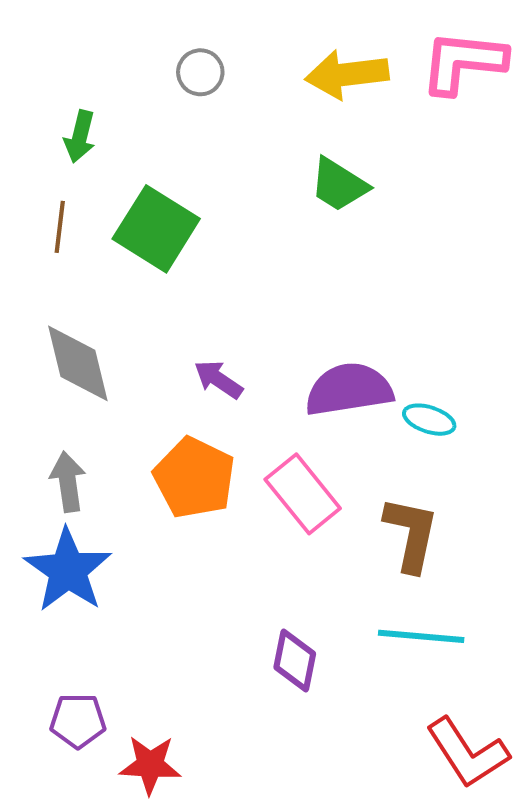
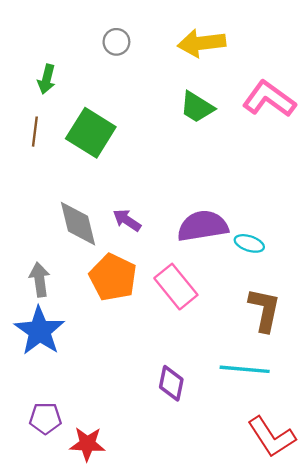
pink L-shape: (463, 62) -> (269, 99), moved, turned 30
gray diamond: (78, 363) -> (78, 224), moved
brown L-shape: (411, 534) -> (264, 310), moved

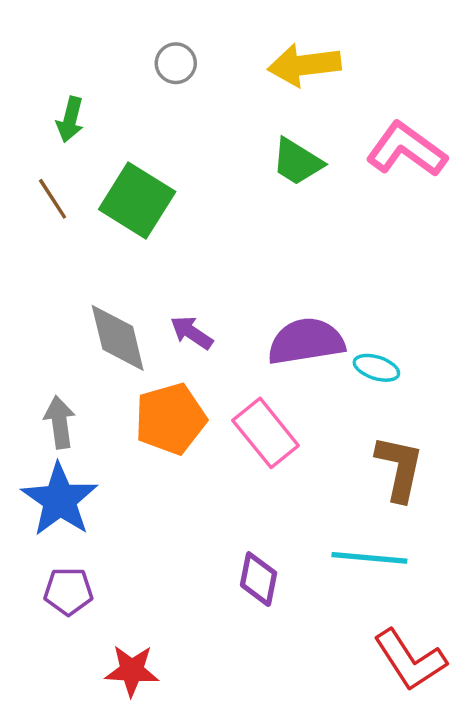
brown line: (35, 132) -> (53, 199), turned -40
orange pentagon: (113, 277) -> (170, 419), turned 30
purple pentagon: (45, 418) -> (68, 591), moved

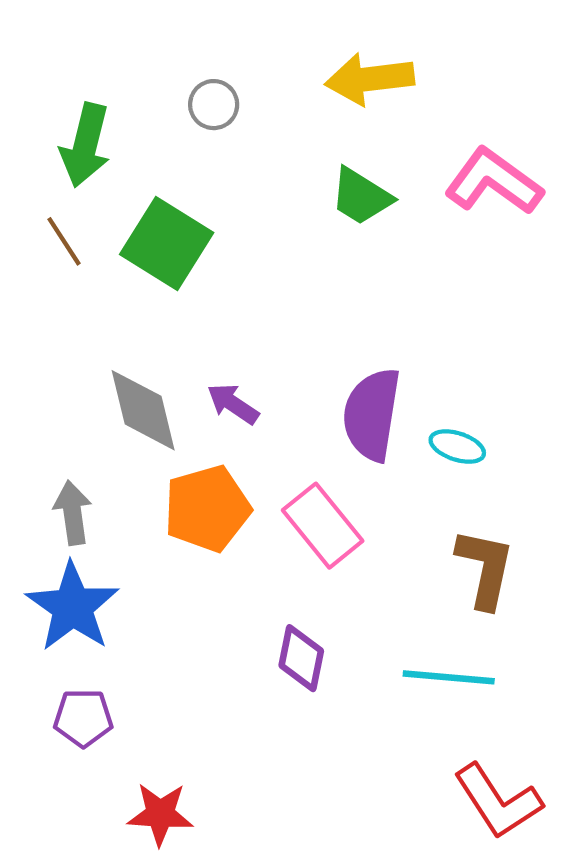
gray circle: (176, 63) -> (214, 105), moved
green arrow: (70, 120) -> (85, 145), size x1.5
purple semicircle: (306, 341) -> (372, 414), turned -72
purple diamond: (259, 579) -> (301, 658), moved

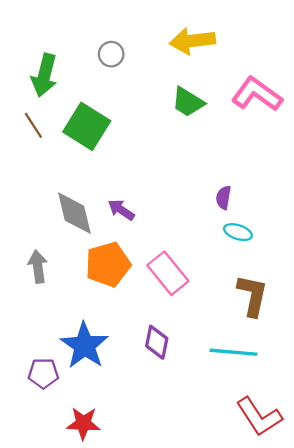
purple semicircle: (372, 414) -> (223, 198), moved, size x0.5
blue star: (73, 607) -> (84, 346), moved

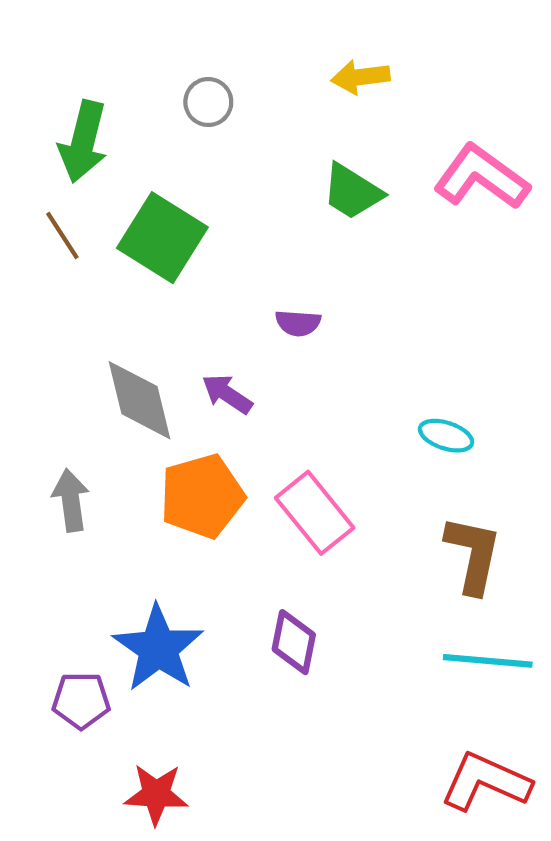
yellow arrow: (192, 41) -> (361, 77), size x0.7
purple semicircle: (223, 198) -> (298, 323), moved, turned -95
cyan line: (234, 352) -> (488, 661), moved
red L-shape: (259, 417) -> (486, 782), turned 147

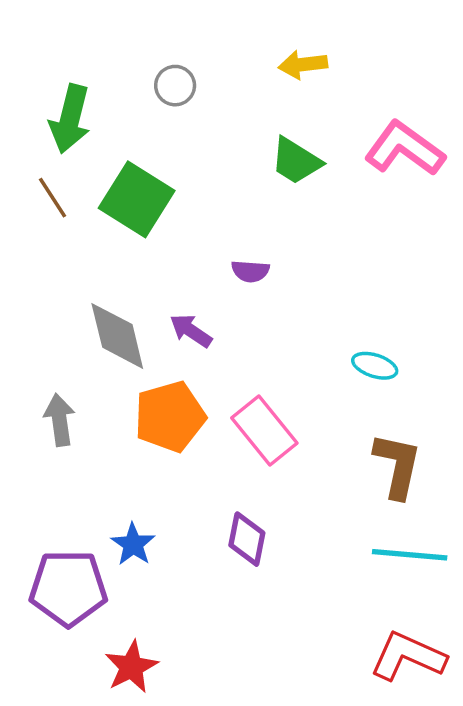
blue star: (158, 648) -> (133, 544), size x0.6
purple pentagon: (81, 700) -> (68, 588), size x1.6
red star: (156, 794) -> (131, 667), turned -30

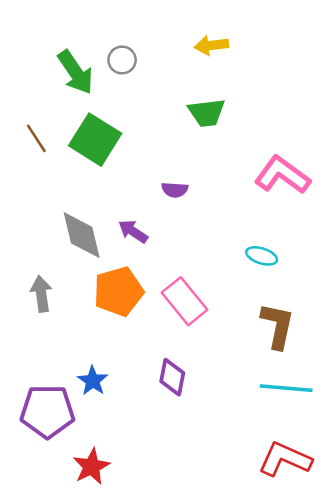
green arrow: (70, 119) -> (76, 72), moved, turned -48
pink L-shape: (404, 149) -> (282, 175), moved
green trapezoid: (296, 161) -> (207, 113), turned -39

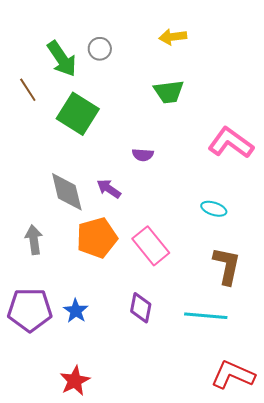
brown line: (36, 138) -> (28, 90), moved
cyan line: (286, 388) -> (206, 316), moved
purple pentagon: (47, 411) -> (30, 310), moved

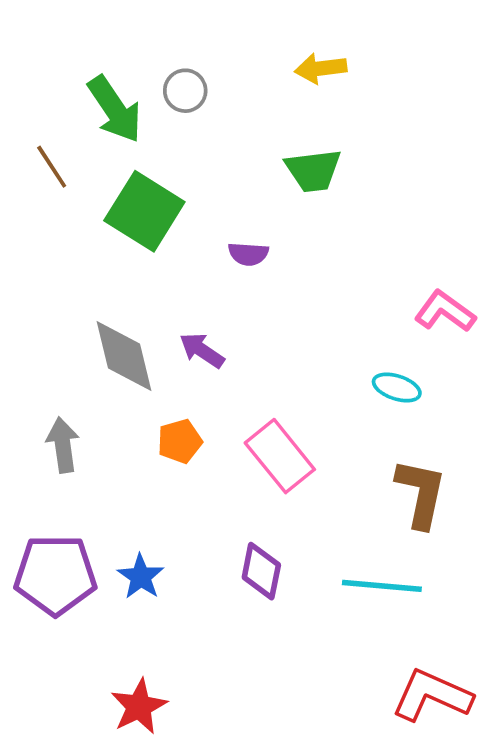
pink L-shape: (231, 143) -> (445, 311), moved, size x0.7
purple semicircle: (143, 155) -> (248, 254), moved
orange pentagon: (97, 238) -> (180, 441), size x0.6

